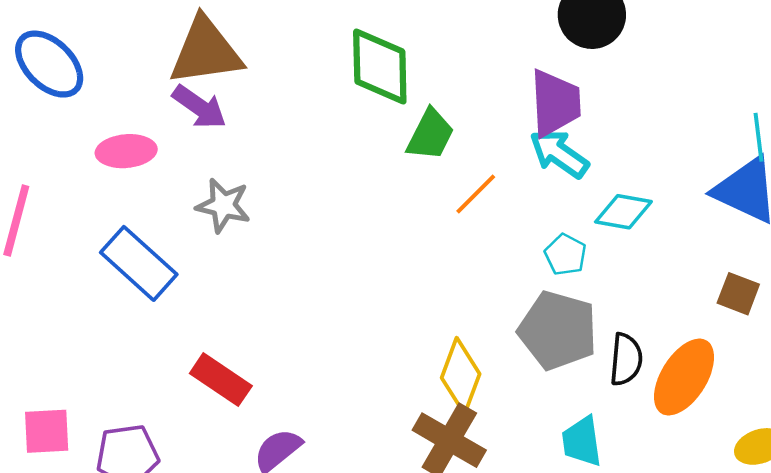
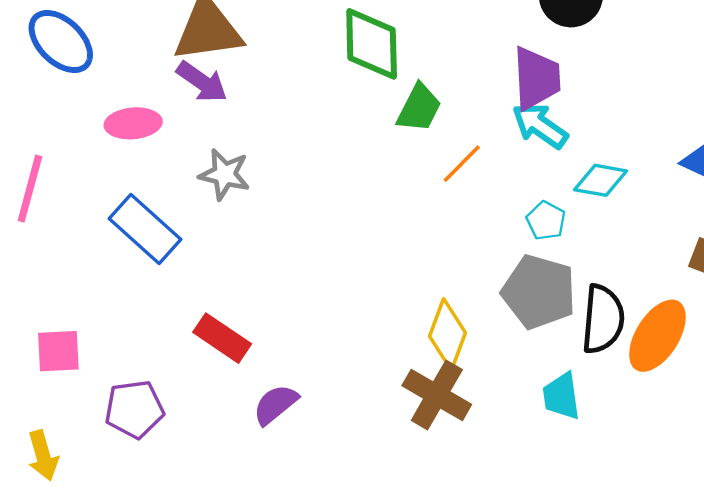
black semicircle: (626, 359) -> (603, 319), size x1.4
pink square: (47, 431) -> (58, 351), moved

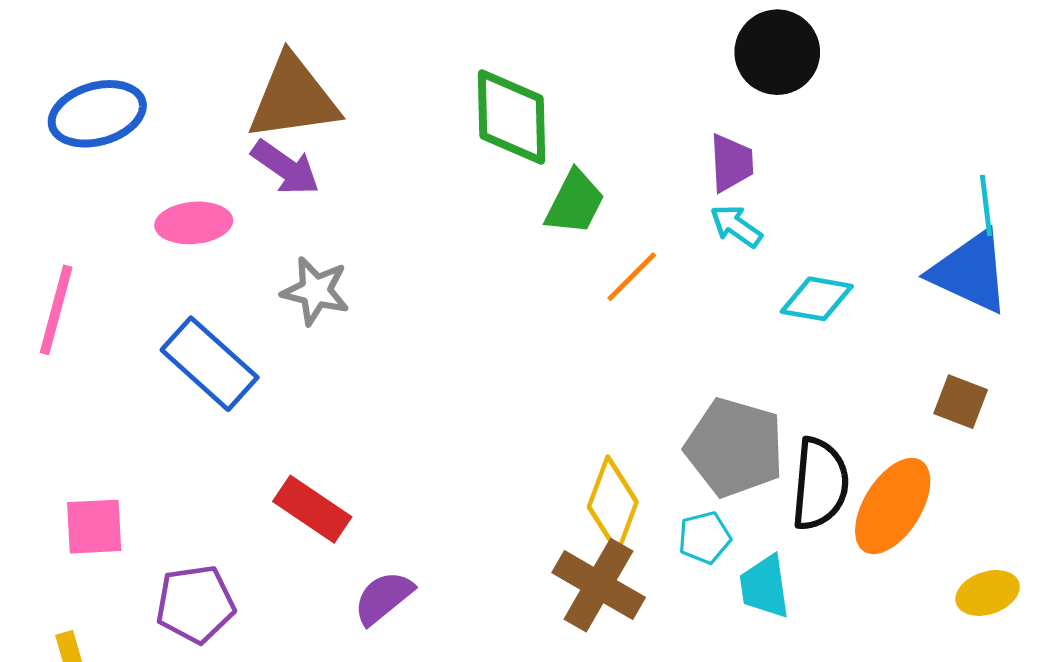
blue ellipse: (61, 42) -> (97, 114), turned -60
purple trapezoid: (536, 78) -> (731, 163), size x0.7
cyan arrow: (540, 126) -> (736, 226), size x0.7
cyan pentagon: (546, 221) -> (704, 538), moved, turned 30

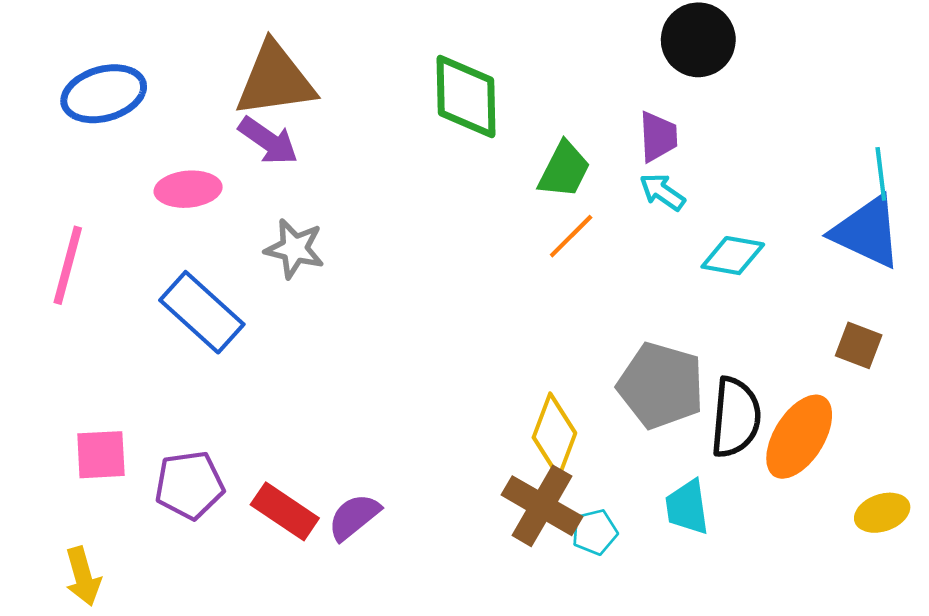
green trapezoid: (575, 202) -> (564, 170), moved
red rectangle: (312, 509) -> (285, 511), moved
cyan pentagon: (704, 538) -> (595, 532), moved
purple pentagon: (195, 604) -> (189, 485), moved

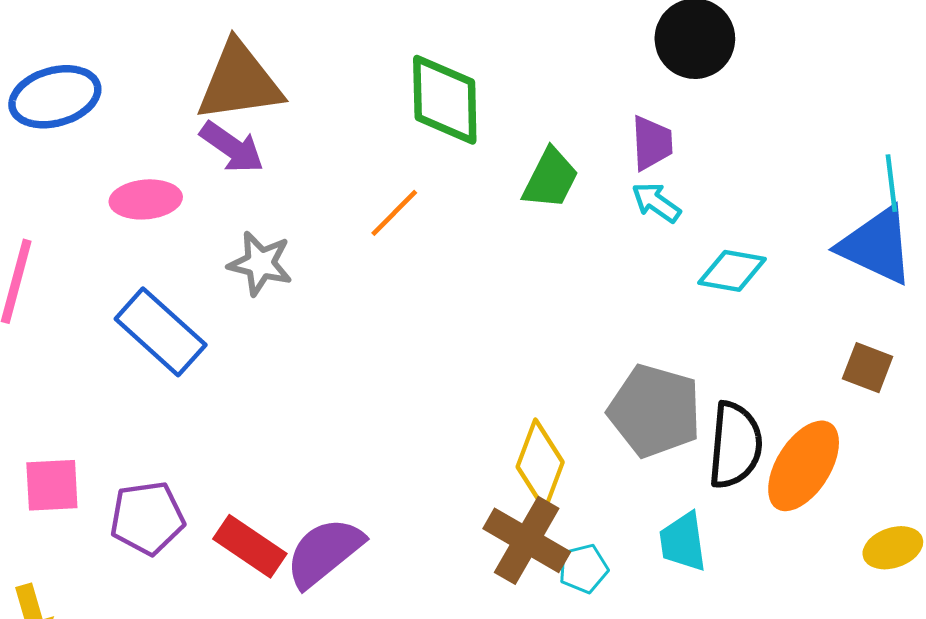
orange line: (571, 236) -> (394, 213), moved
purple semicircle: (354, 517) -> (324, 552), size x1.4

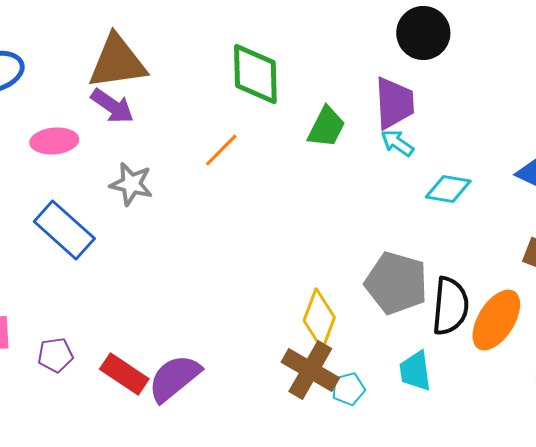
purple trapezoid: (652, 143) -> (394, 103), size x1.4
purple pentagon: (147, 518) -> (55, 355), size x0.7

